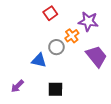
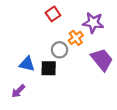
blue triangle: (39, 60) -> (27, 64), moved
black square: (55, 89) -> (49, 68), moved

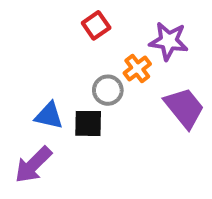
purple arrow: (18, 91) -> (33, 165), size x1.5

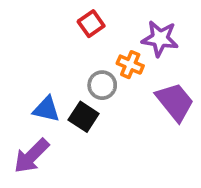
orange cross: (137, 69) -> (130, 65), turned -30
black square: (88, 123) -> (84, 117), turned 32

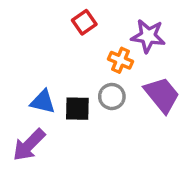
gray circle: (102, 85) -> (112, 97), moved
black square: (84, 117) -> (77, 109), turned -32

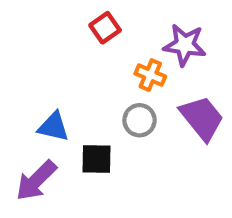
black square: (77, 109) -> (96, 159), moved

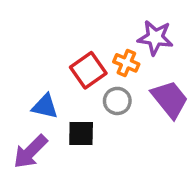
red square: (105, 28) -> (88, 70), moved, size x1.4

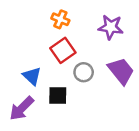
orange cross: (126, 63) -> (60, 19), moved
blue triangle: (45, 106) -> (32, 76), turned 30

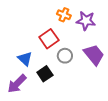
orange cross: (60, 19) -> (64, 15), moved
black square: (58, 95) -> (45, 74), turned -35

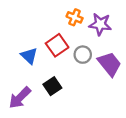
gray circle: (65, 56) -> (83, 55), moved
blue triangle: (25, 59) -> (29, 56), moved

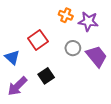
red square: (57, 45) -> (38, 40), moved
blue triangle: (29, 56) -> (12, 57), moved

